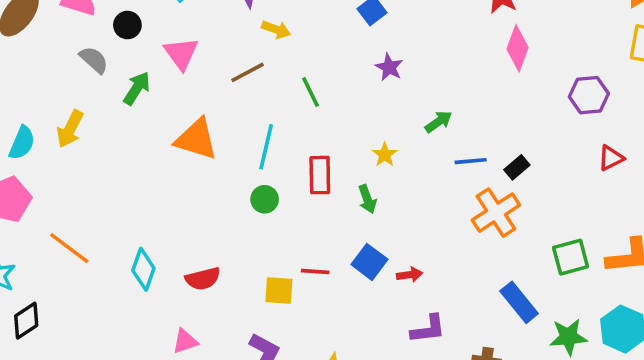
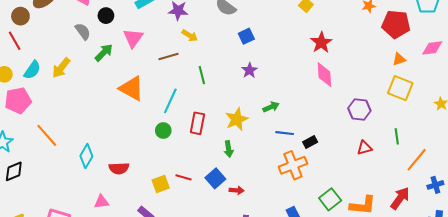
pink diamond: (518, 48) -> (324, 75), turned -35
yellow star: (385, 155) -> (237, 119), size x1.6
green arrow: (367, 199) -> (229, 149), moved
green square: (571, 257) -> (330, 199), turned -35
yellow square: (279, 291) -> (161, 184), turned -36

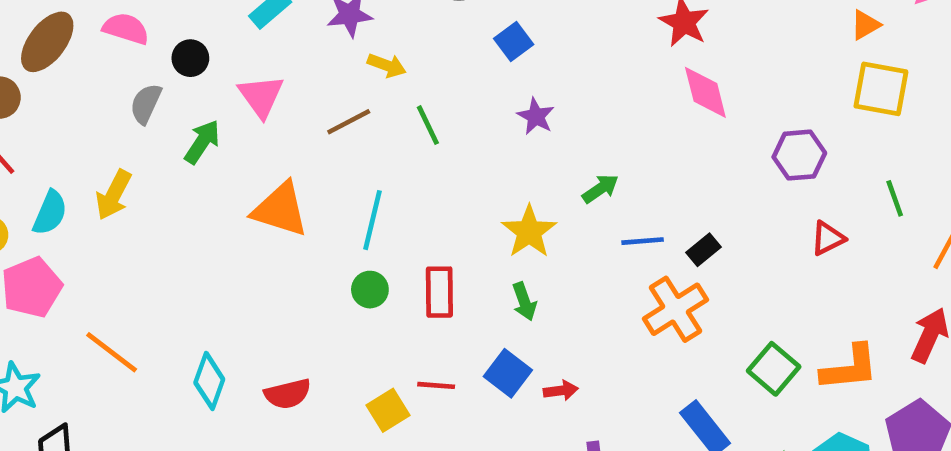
gray semicircle: (83, 31) -> (146, 104), turned -108
green line: (202, 75) -> (428, 125), moved
red rectangle: (197, 123) -> (439, 292), moved

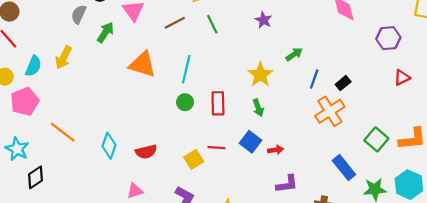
blue line: (643, 241) -> (314, 79), turned -66

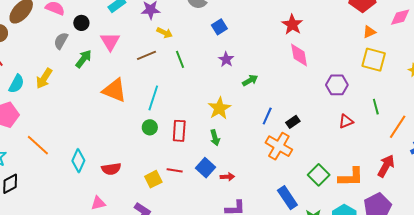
green arrow: (294, 54) -> (250, 80), moved
orange cross: (330, 111) -> (279, 146), turned -32

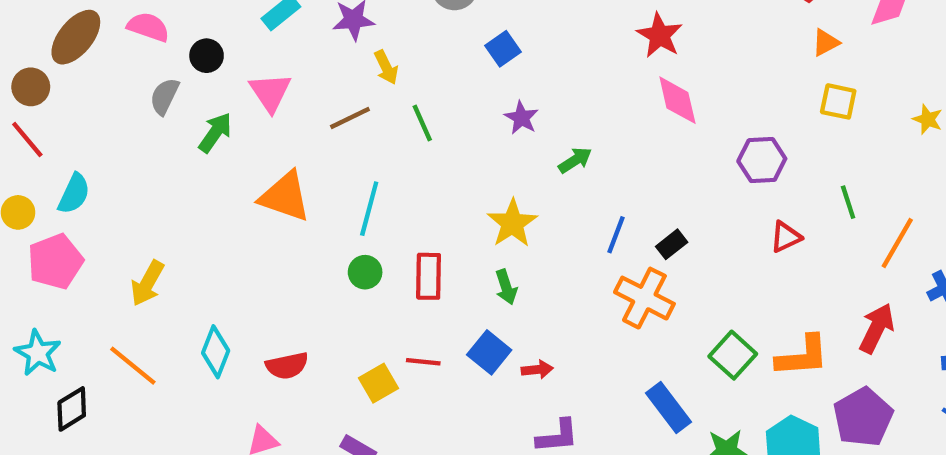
yellow arrow: (165, 33) -> (386, 67), turned 42
yellow square: (374, 60) -> (838, 101), size x0.7
yellow arrow: (44, 78) -> (147, 283), moved
orange line: (38, 145) -> (133, 366), moved

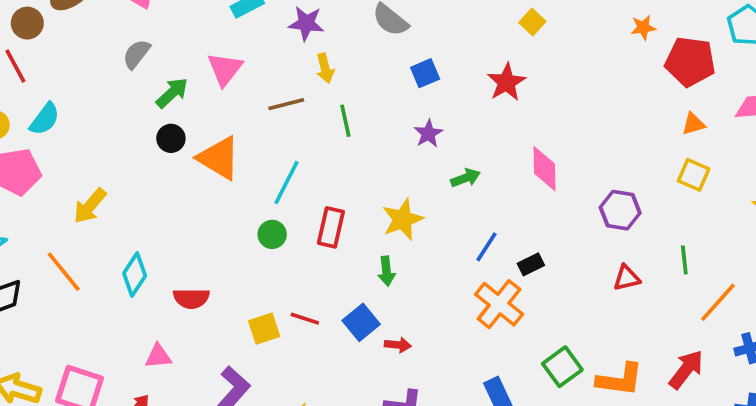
red star: (660, 35) -> (506, 82), moved
black circle: (207, 56) -> (171, 138), moved
pink diamond: (677, 100) -> (545, 169), moved
red rectangle: (429, 276) -> (331, 227), moved

